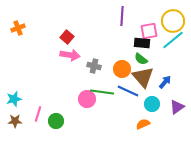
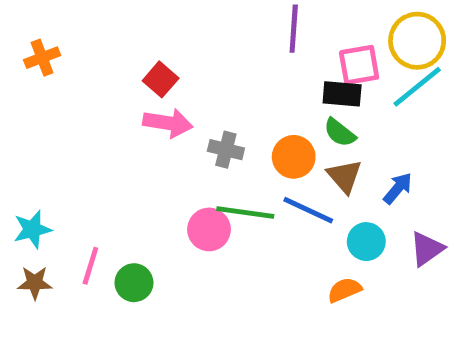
brown triangle: (143, 77) -> (345, 176), size x0.7

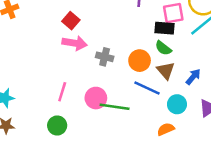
green line: (245, 213) -> (115, 107), moved
pink line: (90, 266) -> (62, 92), moved

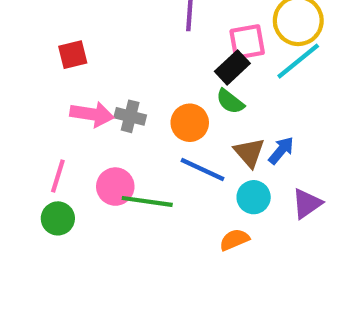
red square: (71, 21) -> (73, 55), turned 35
black rectangle: (165, 28) -> (232, 67), turned -48
pink arrow: (75, 43) -> (92, 114), moved
brown triangle: (166, 71) -> (249, 153), moved
green circle: (57, 125) -> (58, 218), moved

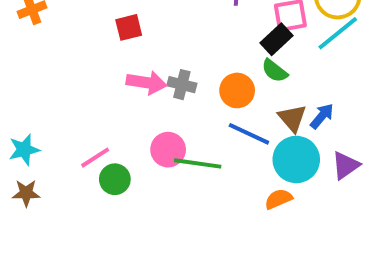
pink line: (58, 176) -> (95, 158), moved, turned 40
cyan circle: (254, 197) -> (296, 159), size x1.5

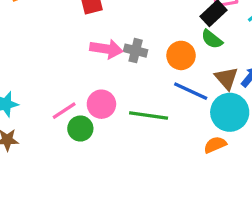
pink circle: (168, 150) -> (101, 104), moved

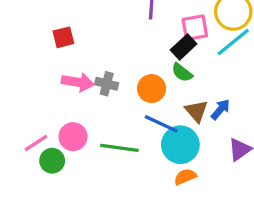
cyan circle: (230, 112) -> (180, 145), moved

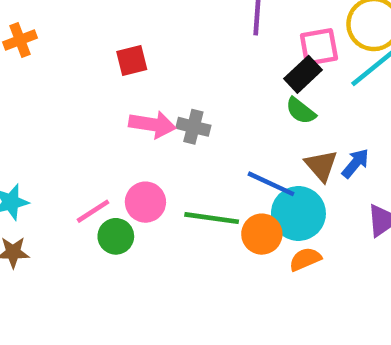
orange circle: (152, 89) -> (262, 234), moved

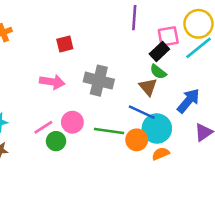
pink arrow: (152, 124) -> (52, 82), moved
gray cross: (193, 127) -> (99, 81), size x1.6
blue arrow: (355, 163) -> (188, 101), size x1.5
brown triangle: (321, 166) -> (148, 87), moved

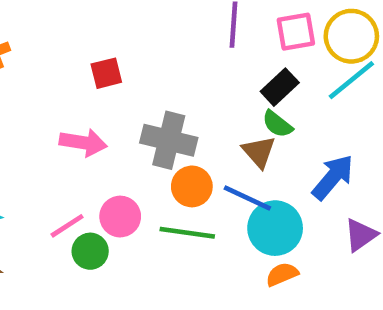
pink square: (168, 36) -> (296, 32), moved
orange circle: (137, 140) -> (192, 186), moved

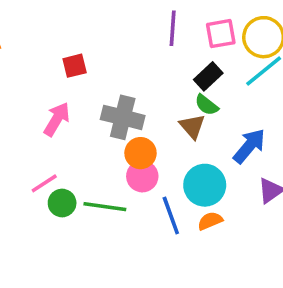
pink arrow: (83, 143) -> (57, 119), turned -68
blue line: (247, 198) -> (171, 215), moved, turned 45
pink circle: (120, 217) -> (142, 176), moved
green line: (187, 233) -> (105, 207), moved

